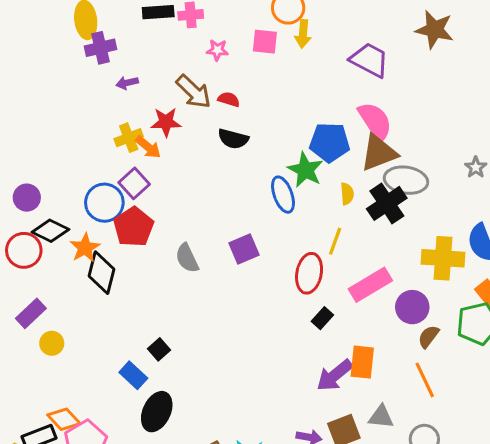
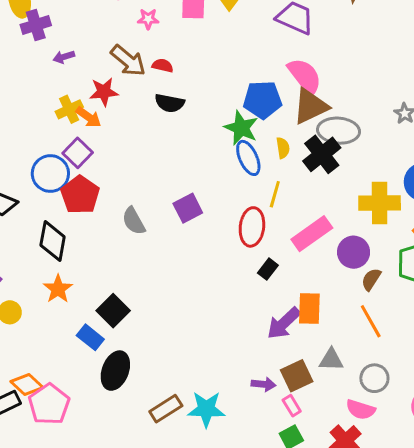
blue ellipse: (283, 195) -> (248, 158), moved
orange star: (85, 248) -> (58, 289), moved
black square: (159, 349) -> (113, 311), size x1.5

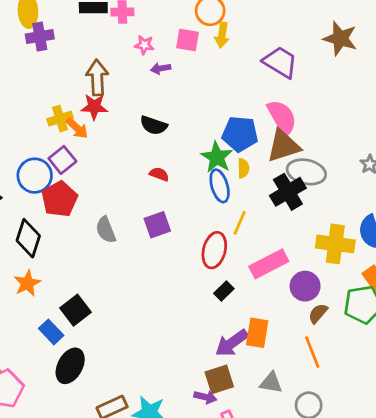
purple arrow: (64, 57) -> (161, 68), moved
brown arrow: (128, 61) -> (97, 77), moved, turned -140
red semicircle: (163, 66) -> (159, 174), moved
yellow semicircle: (283, 148) -> (243, 168), moved
brown square: (297, 376) -> (219, 379), moved

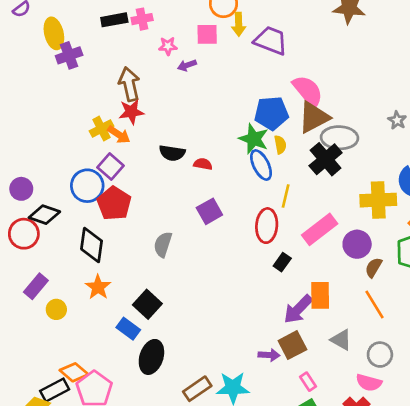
purple trapezoid: (280, 62) -> (271, 41), moved
black semicircle: (154, 125) -> (172, 153), moved
gray semicircle: (106, 230) -> (163, 244), moved, turned 50
gray triangle: (271, 383) -> (341, 340), turned 30
purple arrow: (205, 397) -> (269, 355), moved

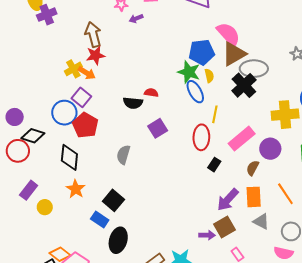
black semicircle: (172, 153) -> (133, 103), moved
brown semicircle: (374, 268) -> (253, 168), moved
orange rectangle: (320, 295) -> (254, 197), moved

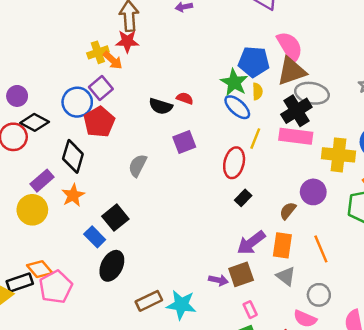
blue ellipse: (195, 92) -> (237, 107), turned -30
pink rectangle: (242, 139) -> (296, 136), moved, turned 36
purple rectangle: (29, 190) -> (42, 181), moved
yellow circle: (45, 207) -> (32, 210), size x1.6

